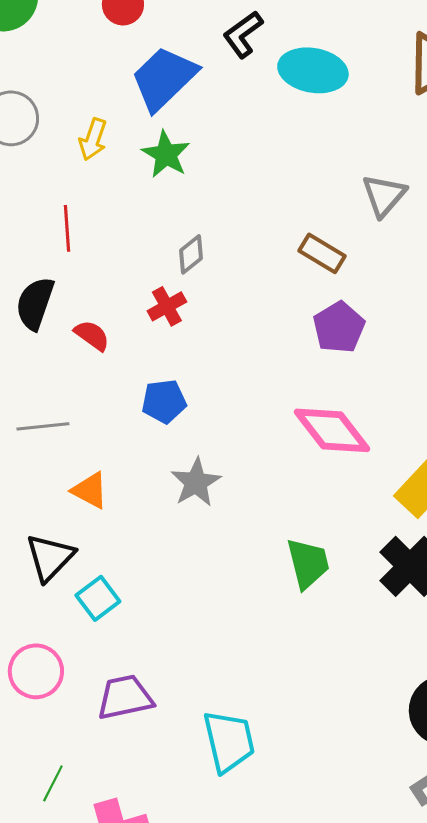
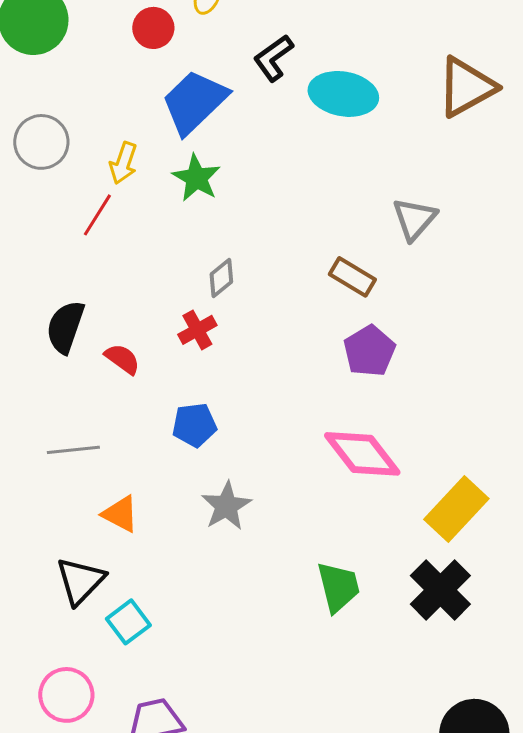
red line: (67, 228) -> (97, 215), moved, turned 36

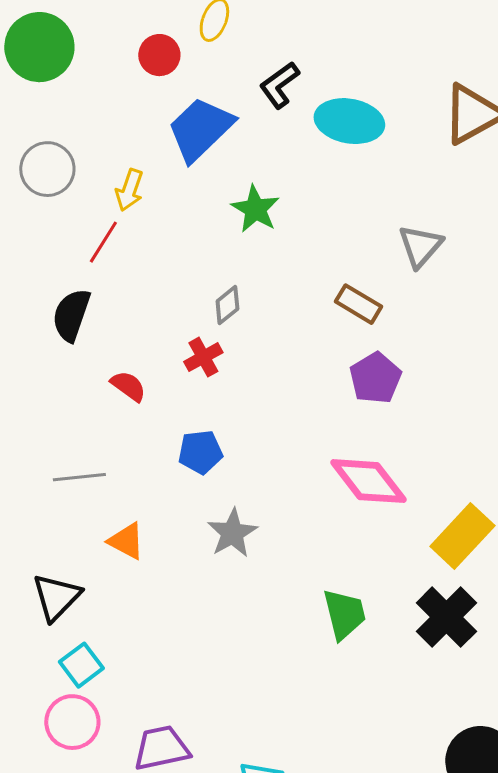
green star: (196, 178) -> (255, 209), moved
black semicircle: (65, 327) -> (71, 315), moved
black triangle: (80, 581) -> (56, 597), moved
cyan square: (128, 622) -> (81, 665), moved

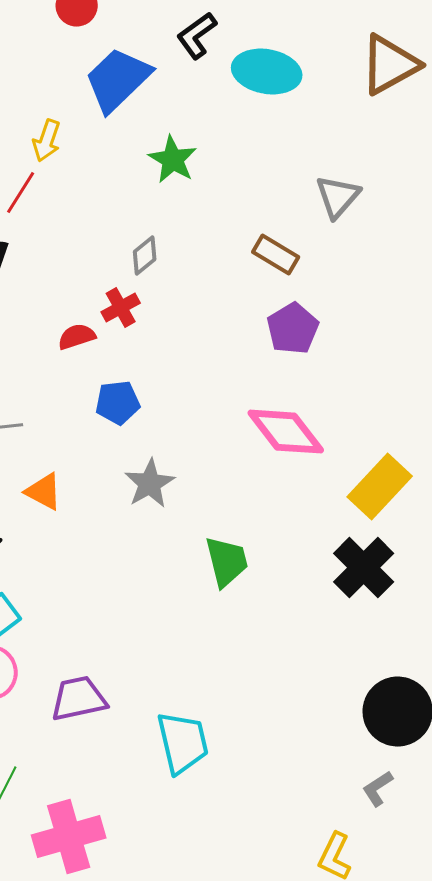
red semicircle: (128, 386) -> (77, 337), moved, turned -54
green trapezoid: (344, 614) -> (227, 562), moved

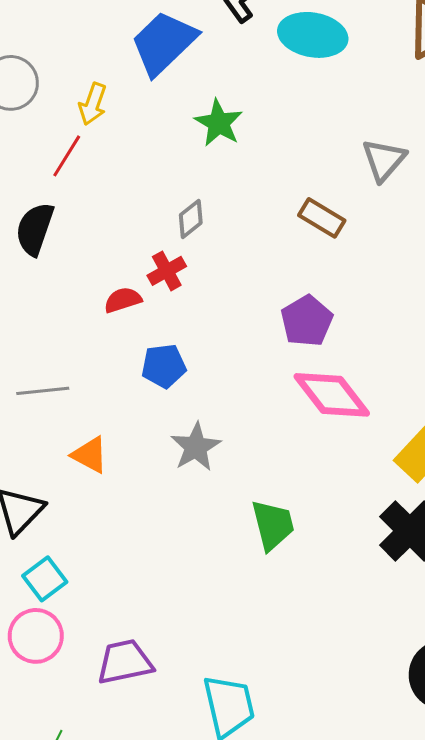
purple pentagon: (293, 329) -> (307, 321), moved

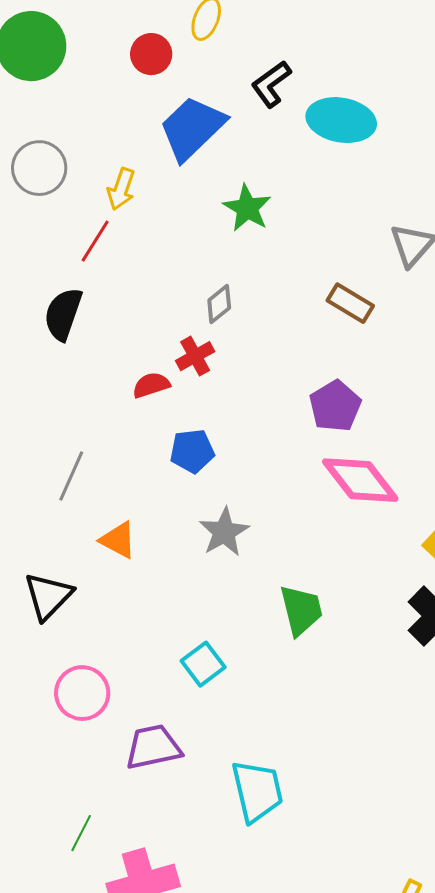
gray line: (43, 391) -> (71, 476), turned -60
cyan square: (45, 579) -> (203, 664), moved
pink circle: (36, 636) -> (82, 693), moved

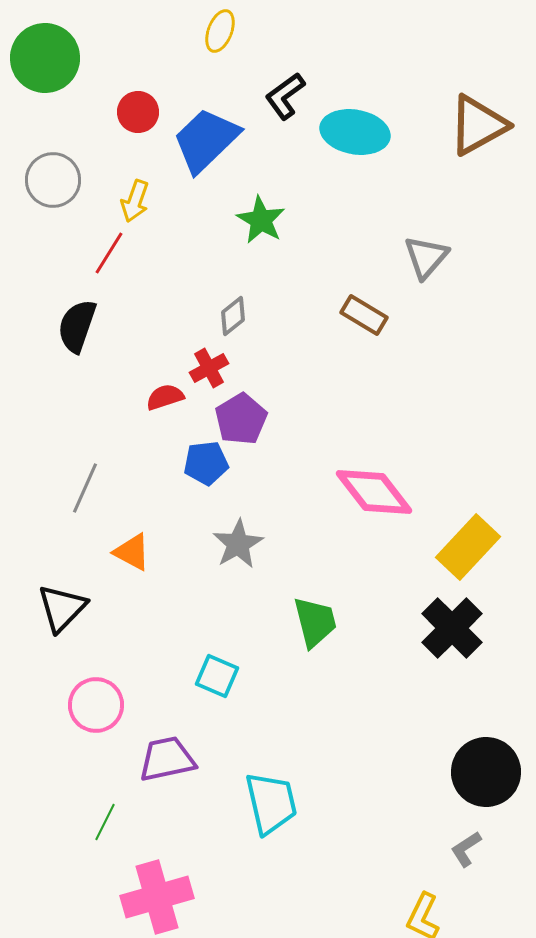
red circle: (151, 54) -> (138, 112), moved
purple pentagon: (335, 406) -> (241, 419), moved
cyan square: (203, 664) -> (217, 676), turned -30
green line: (81, 833) -> (105, 822), moved

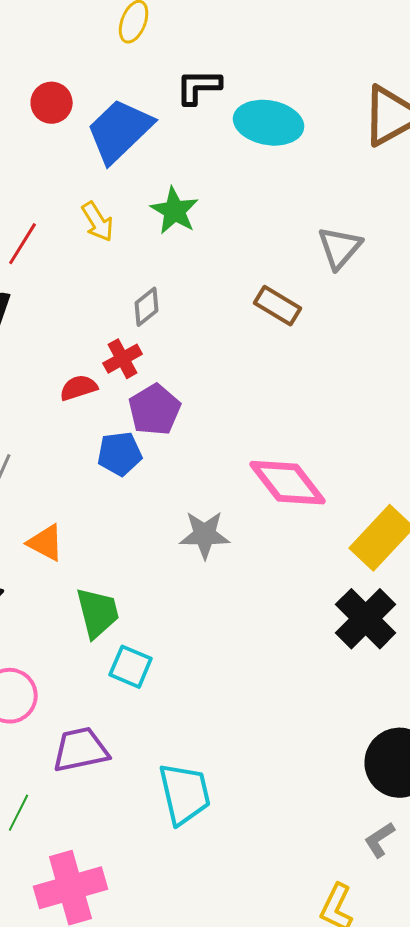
black L-shape: (285, 96) -> (199, 87), turned 36
yellow arrow: (135, 201) -> (98, 222), moved, turned -51
gray star: (238, 544) -> (205, 535), moved, turned 30
green trapezoid: (315, 622) -> (98, 613), moved

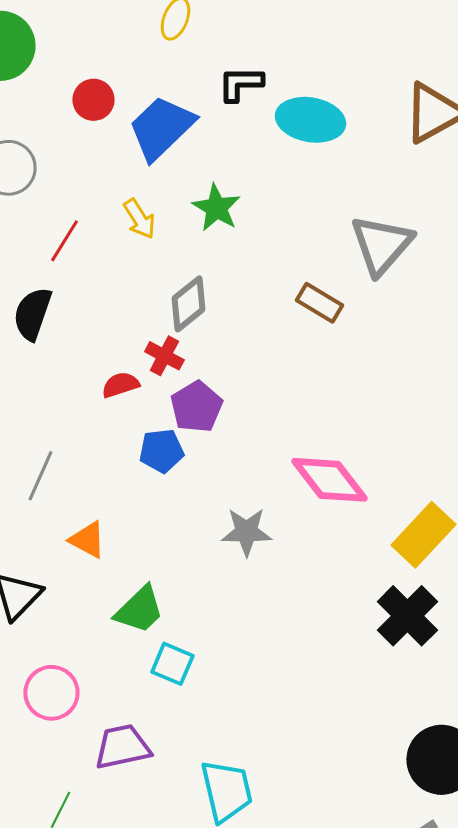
gray triangle: (340, 248) -> (381, 245), size x1.4
gray diamond: (147, 307) -> (188, 304), size x1.4
red cross: (123, 359) -> (164, 356), turned -33
green trapezoid: (98, 613) -> (139, 610), turned 60

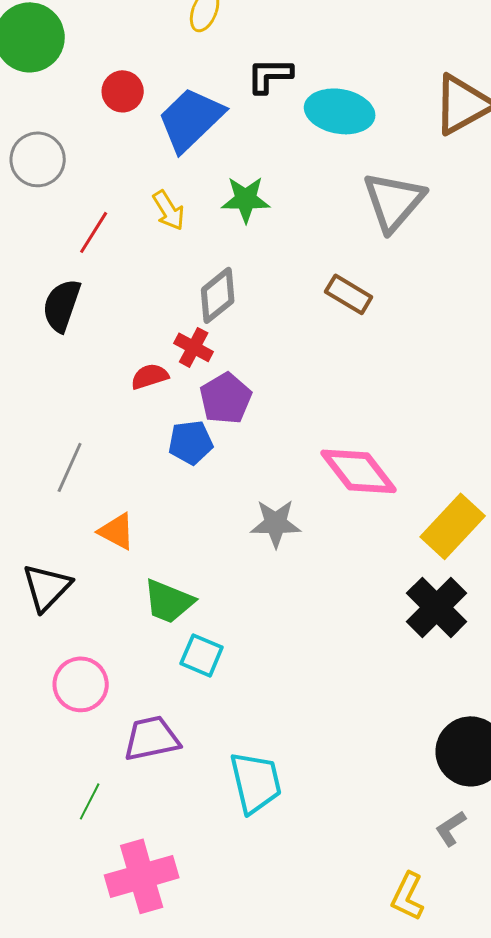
green star: (216, 208) -> (246, 199), turned -30
gray triangle: (381, 245) -> (394, 201), moved
green trapezoid: (139, 610) -> (169, 601), turned 66

